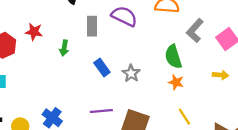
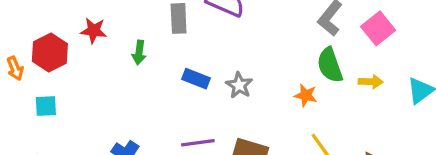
green semicircle: (173, 57) -> (330, 65), moved
blue rectangle: (102, 68) -> (196, 79), turned -30

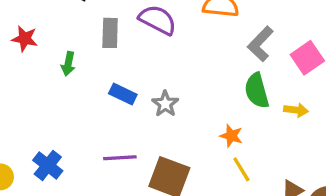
orange star: (306, 95) -> (231, 136), moved

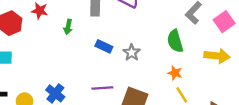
green semicircle: (257, 91) -> (175, 41), moved
yellow arrow: (296, 110) -> (217, 56), size x1.6

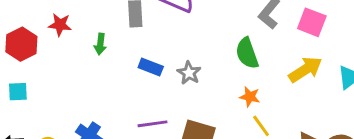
pink square: (224, 22) -> (312, 22), turned -30
yellow arrow: (217, 56) -> (305, 69), turned -35

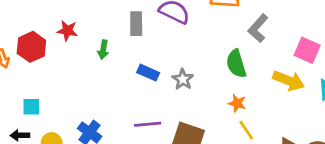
pink square: (312, 22) -> (307, 50), moved
yellow arrow: (305, 69) -> (289, 81), turned 52
cyan square: (18, 92) -> (31, 107), moved

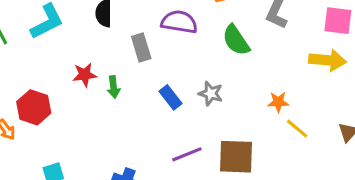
red star: (67, 31) -> (85, 75), moved
green semicircle: (236, 64) -> (236, 40), moved
blue rectangle: (148, 73) -> (170, 97), turned 45

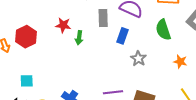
blue rectangle: (170, 97) -> (122, 36), moved, turned 42
orange star: (278, 102) -> (180, 62), moved

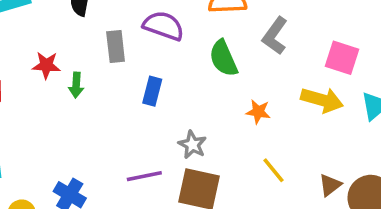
blue rectangle: (122, 36) -> (152, 91), moved
gray star: (138, 59) -> (192, 145), moved

